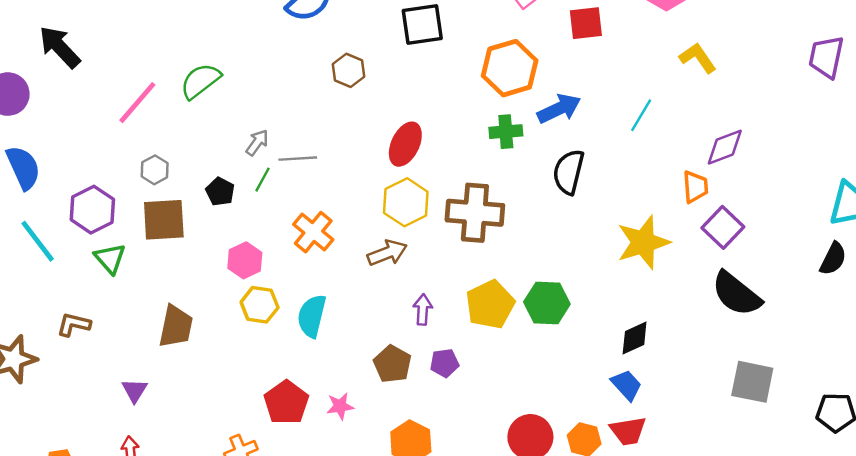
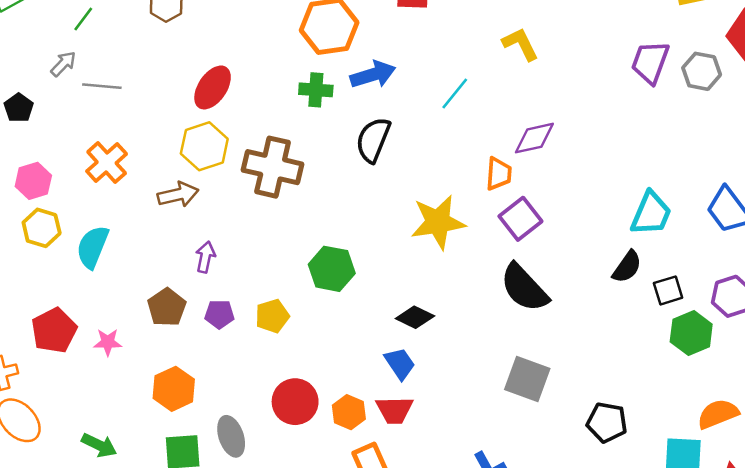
green line: (262, 180) -> (83, 19), moved
yellow pentagon: (490, 304) -> (272, 316), moved, size x0.7
black diamond: (635, 338) -> (415, 317), turned 42

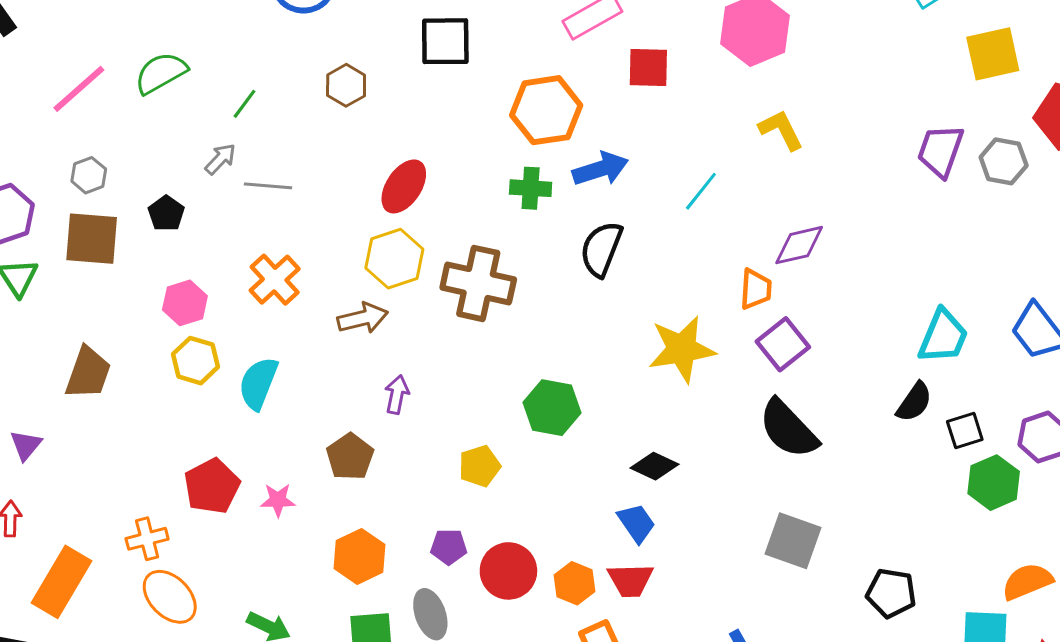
purple pentagon: (219, 314) -> (449, 547), moved

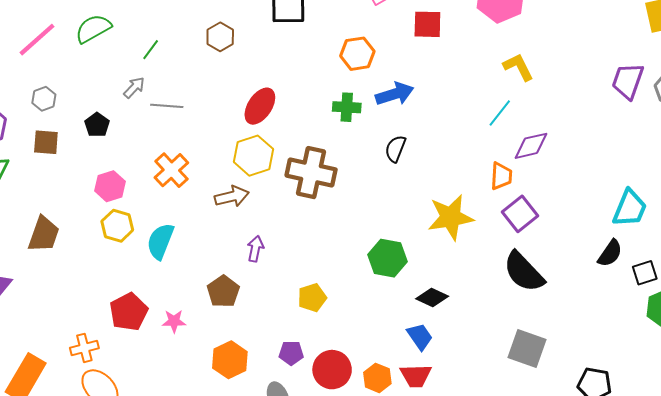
orange hexagon: (546, 110) -> (357, 54), size x0.7
cyan line: (701, 191) -> (500, 113), moved
brown square: (92, 239) -> (46, 142), size x0.7
black semicircle: (601, 249) -> (395, 149), size x0.7
green hexagon: (552, 408) -> (388, 258), moved

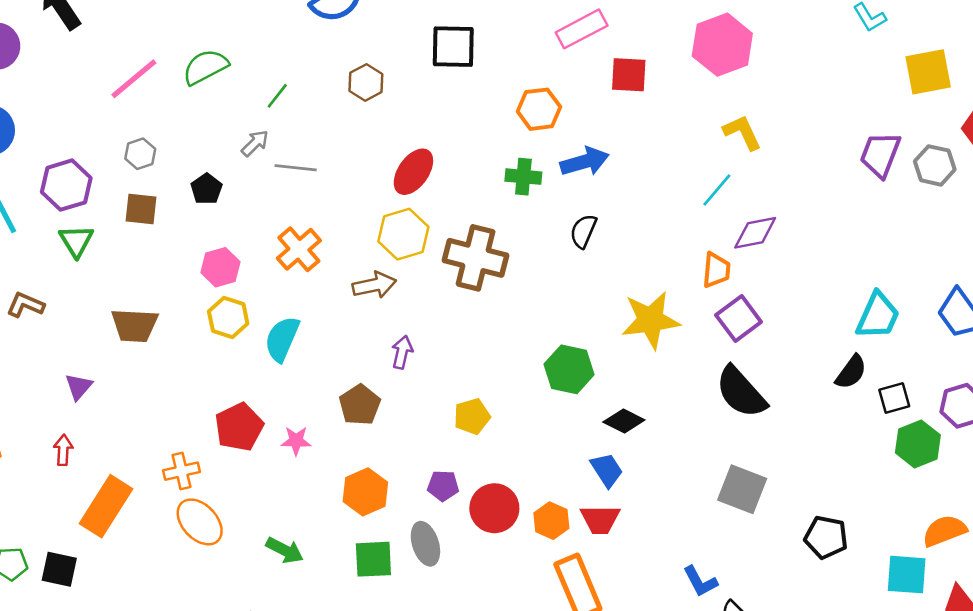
brown trapezoid: (44, 234) -> (135, 325), turned 72

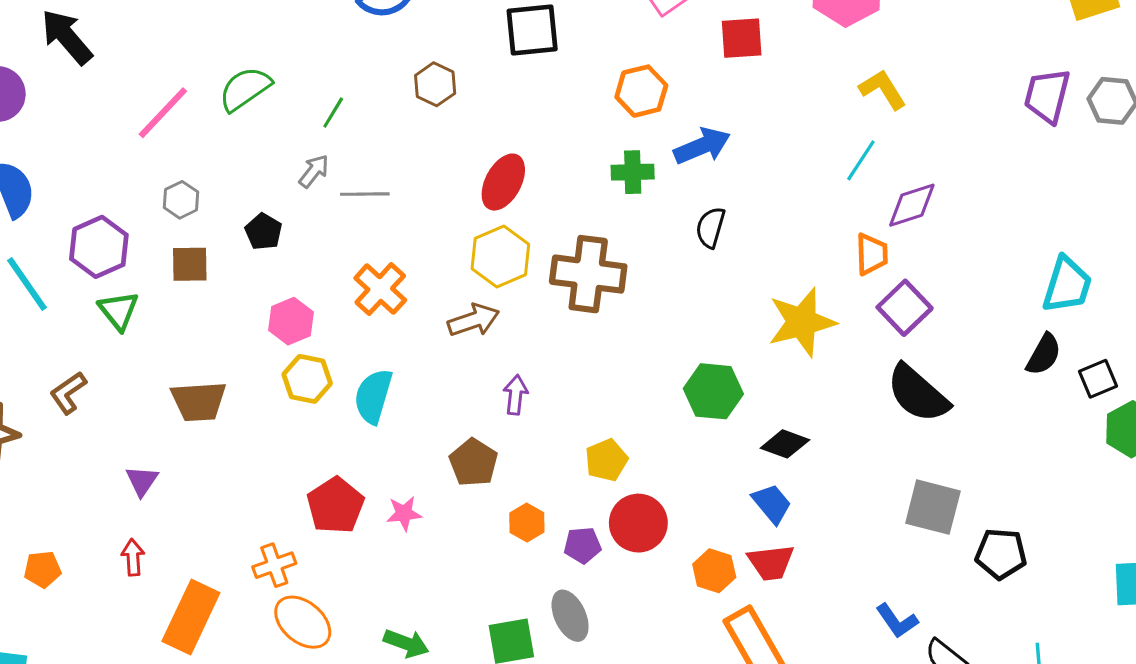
brown L-shape: (25, 305) -> (68, 393), turned -51
orange hexagon: (365, 492) -> (527, 523), moved, size x0.7
red circle: (494, 508) -> (638, 523), moved
black pentagon: (826, 537) -> (1001, 554), moved

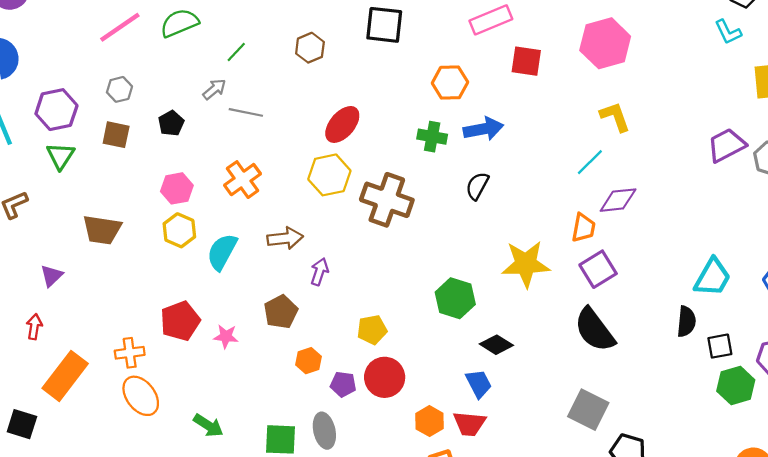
purple trapezoid: (1047, 96) -> (727, 145), turned 36
brown arrow: (474, 320) -> (285, 238), moved
black semicircle: (1044, 354) -> (686, 321), turned -36

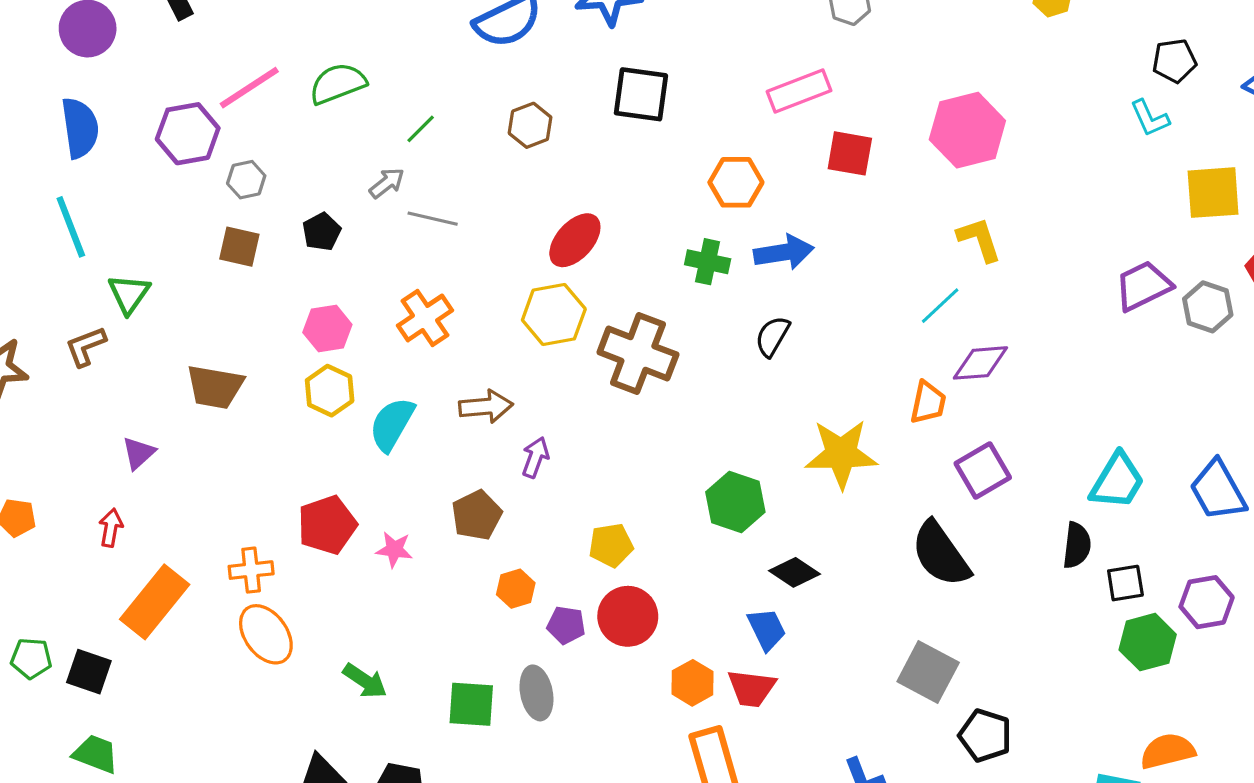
purple hexagon: (56, 110) -> (188, 134), moved
green triangle: (61, 156) -> (129, 294), moved
purple square: (598, 269) -> (983, 470), moved

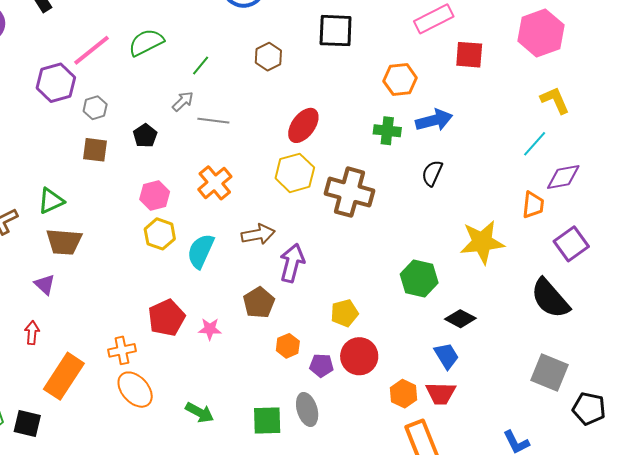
green triangle: (129, 294) -> (51, 201), moved, turned 36
brown trapezoid: (215, 387) -> (64, 242), moved
purple triangle: (138, 453) -> (45, 284), turned -30
purple arrow: (535, 457) -> (292, 263), size x1.5

